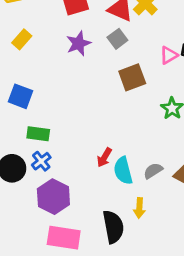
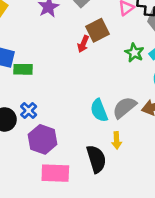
green rectangle: (38, 134) -> (23, 69), moved
red arrow: (104, 157) -> (83, 44), moved
gray semicircle: (153, 171) -> (124, 107), size x1.5

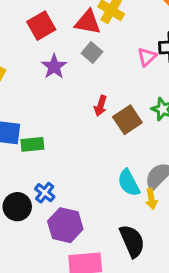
brown square: (97, 30) -> (127, 120), moved
yellow arrow: (117, 140) -> (151, 199), moved

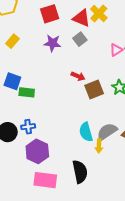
purple star: (54, 66) -> (52, 43), turned 30
red arrow: (101, 106) -> (78, 76), turned -96
blue cross: (45, 193) -> (28, 127), turned 32

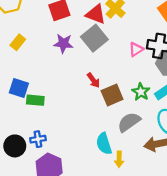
gray square: (80, 39) -> (94, 38), size x1.6
red arrow: (78, 76) -> (93, 80), turned 32
gray semicircle: (107, 132) -> (129, 122), moved

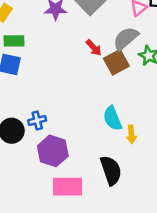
green rectangle: (35, 100) -> (14, 41), moved
gray semicircle: (129, 122) -> (126, 38), moved

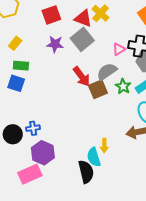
red arrow: (94, 48) -> (82, 76), size x1.5
cyan semicircle: (112, 118) -> (94, 157), moved
pink rectangle: (67, 187) -> (30, 174), moved, turned -30

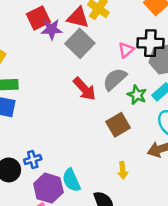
purple star: (55, 44) -> (52, 29), moved
brown square: (98, 89) -> (118, 125), moved
cyan semicircle: (94, 157) -> (71, 180), moved

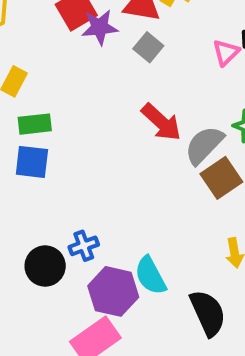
gray square: (80, 43) -> (148, 47), size x0.6
gray semicircle: (115, 79) -> (204, 145), moved

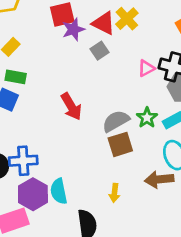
purple star: (100, 27) -> (73, 29), turned -30
red arrow: (161, 122) -> (71, 106), moved
blue cross: (84, 246) -> (23, 161), size x1.5

